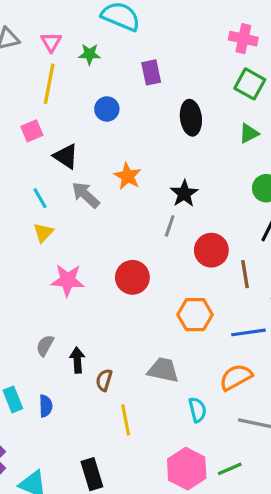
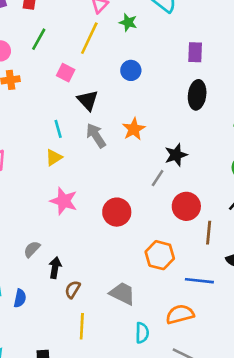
purple rectangle: (151, 72) -> (195, 52), moved
pink square: (32, 131) -> (66, 73), turned 36

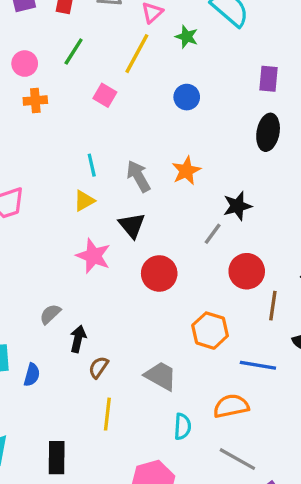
black triangle: (88, 100) -> (132, 225), moved

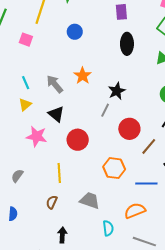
brown line: (273, 306) -> (149, 146), turned 42
black arrow: (78, 339) -> (62, 235), moved
yellow line: (107, 414) -> (59, 173), moved

